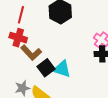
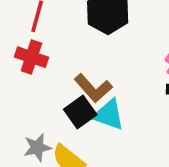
brown L-shape: (31, 53) -> (93, 88), moved

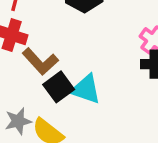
brown L-shape: (93, 88) -> (40, 61), moved

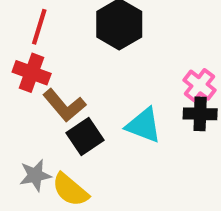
cyan triangle: (86, 89) -> (144, 125), moved

